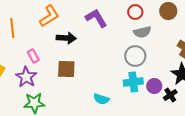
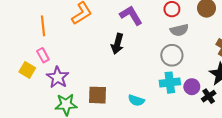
black arrow: (66, 38) -> (117, 44), moved, turned 102
pink rectangle: (33, 56) -> (43, 55), moved
brown square: (66, 69) -> (97, 95), moved

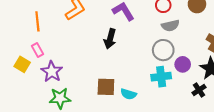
purple circle: (192, 87) -> (183, 64), moved
brown square: (97, 95) -> (106, 87), moved

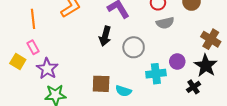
gray circle: (163, 50) -> (134, 47), moved

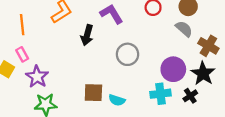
gray semicircle: (165, 23) -> (184, 29), moved, turned -126
black arrow: (105, 36) -> (87, 35), moved
purple circle: (177, 62) -> (173, 69), size x1.5
cyan cross: (156, 74) -> (161, 94), moved

